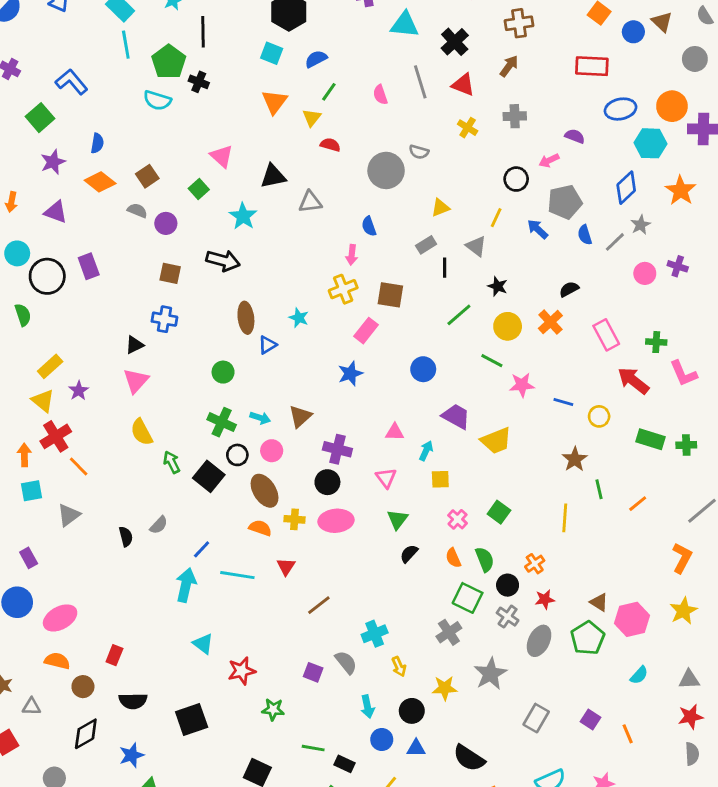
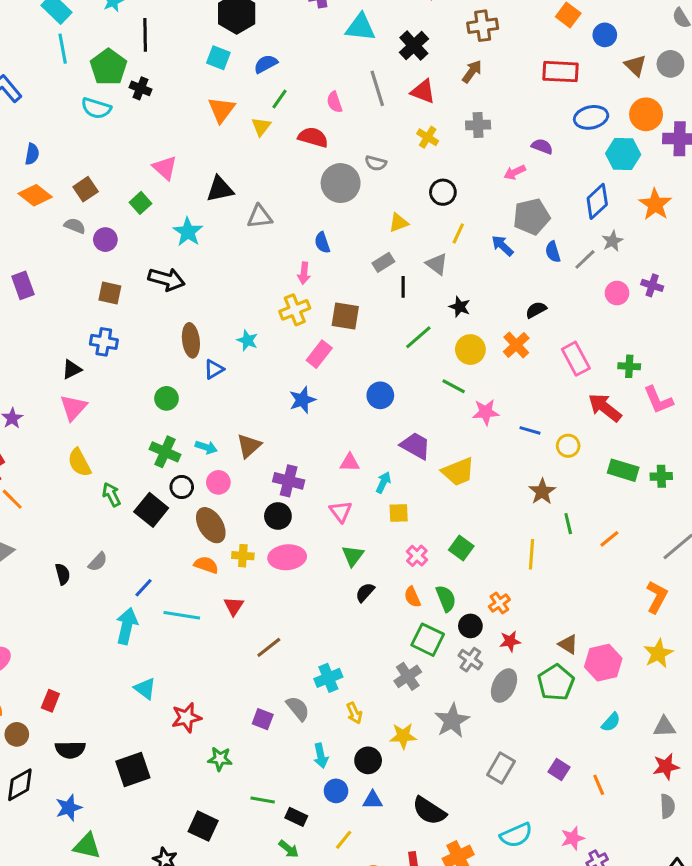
brown triangle: (662, 22) -> (635, 65), moved
red semicircle: (330, 145) -> (313, 137), moved, size x1.4
black circle: (516, 179) -> (443, 192), moved

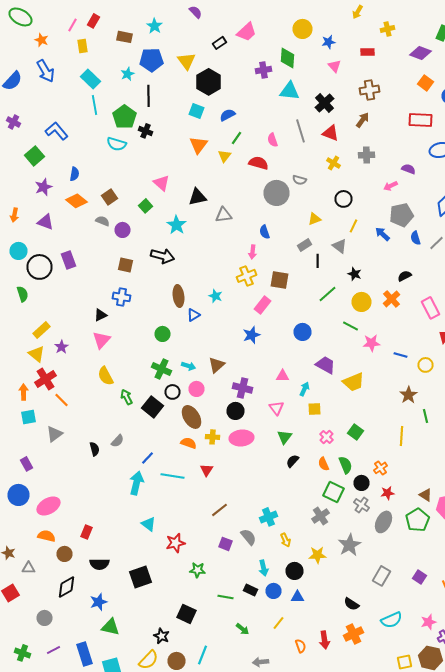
brown line: (269, 647) -> (220, 510), moved
black semicircle: (429, 811) -> (352, 604), moved, size x0.7
black rectangle: (296, 817) -> (250, 590), moved

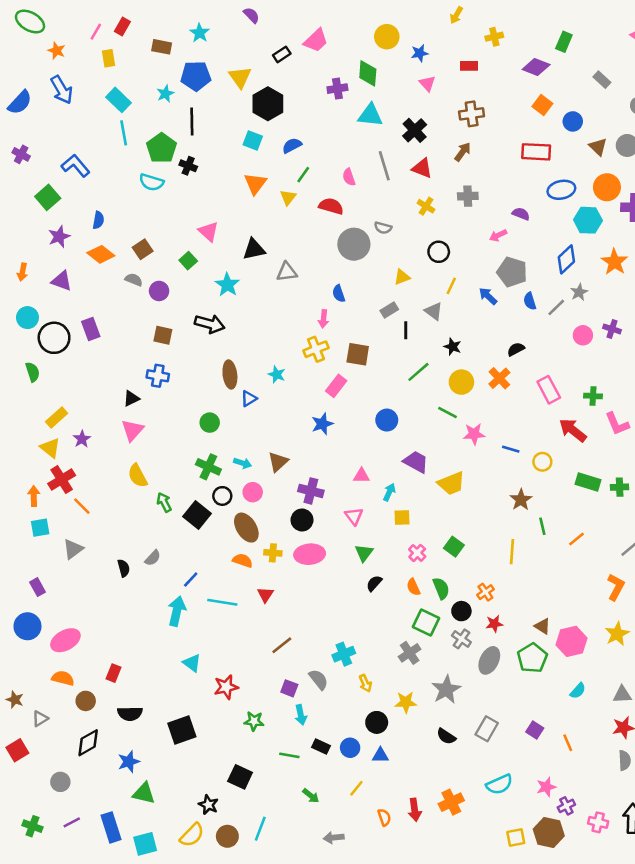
gray pentagon: (402, 215) -> (512, 272), turned 30
gray triangle: (28, 568) -> (40, 719), turned -32
cyan arrow: (264, 568) -> (301, 715), moved
black semicircle: (352, 604) -> (446, 736), moved

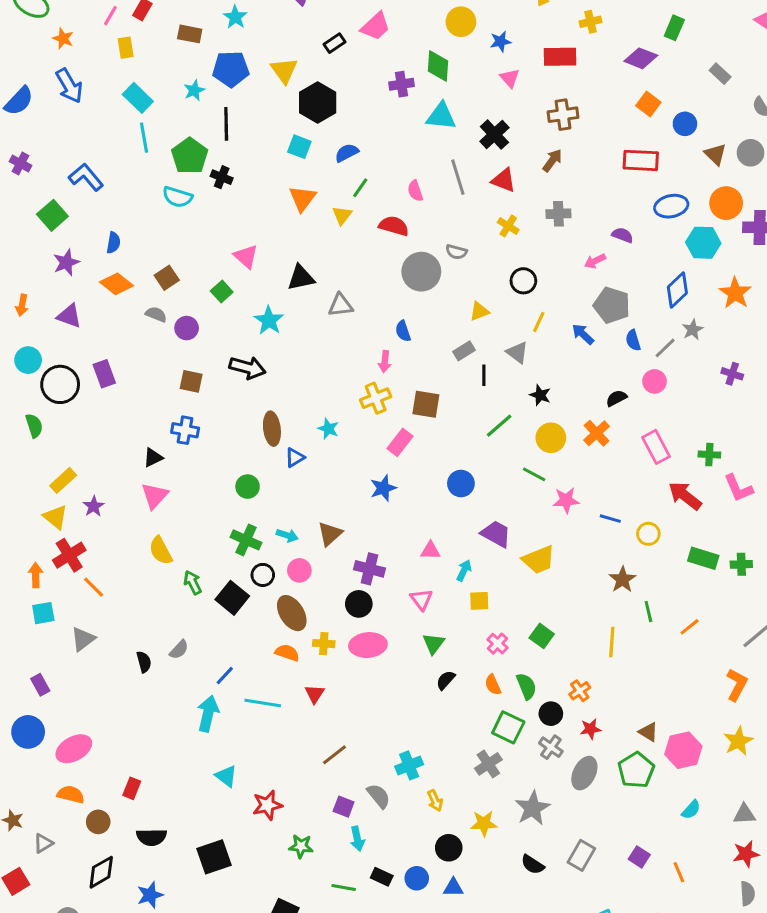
red rectangle: (469, 66) -> (560, 57), size x1.5
pink circle: (583, 335) -> (654, 381), moved

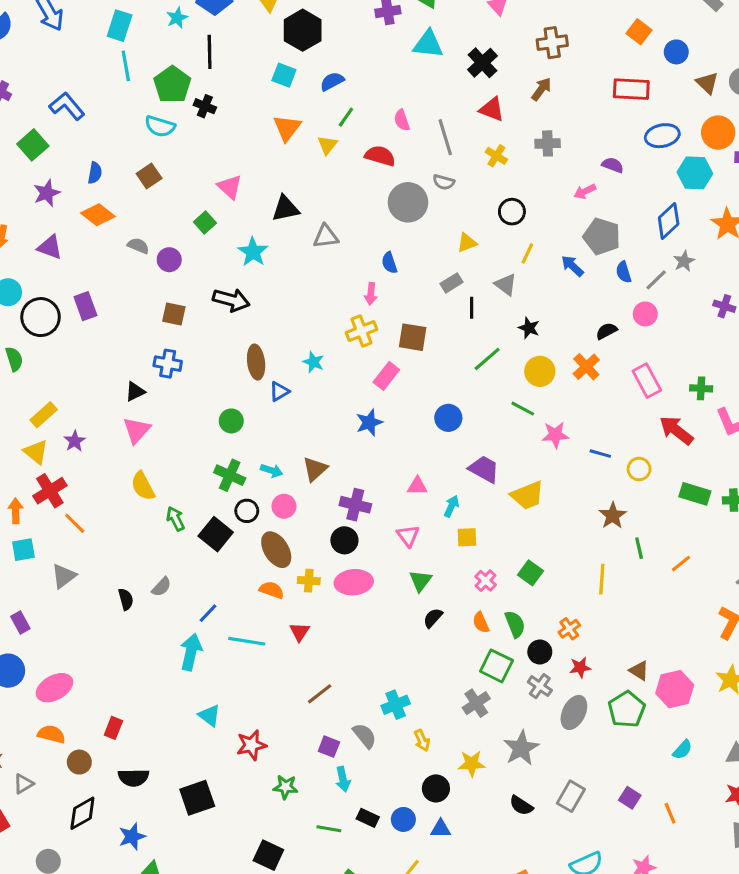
cyan rectangle: (138, 98) -> (120, 26), turned 64
gray line: (458, 177) -> (445, 137), moved
brown square: (167, 278) -> (149, 176), moved

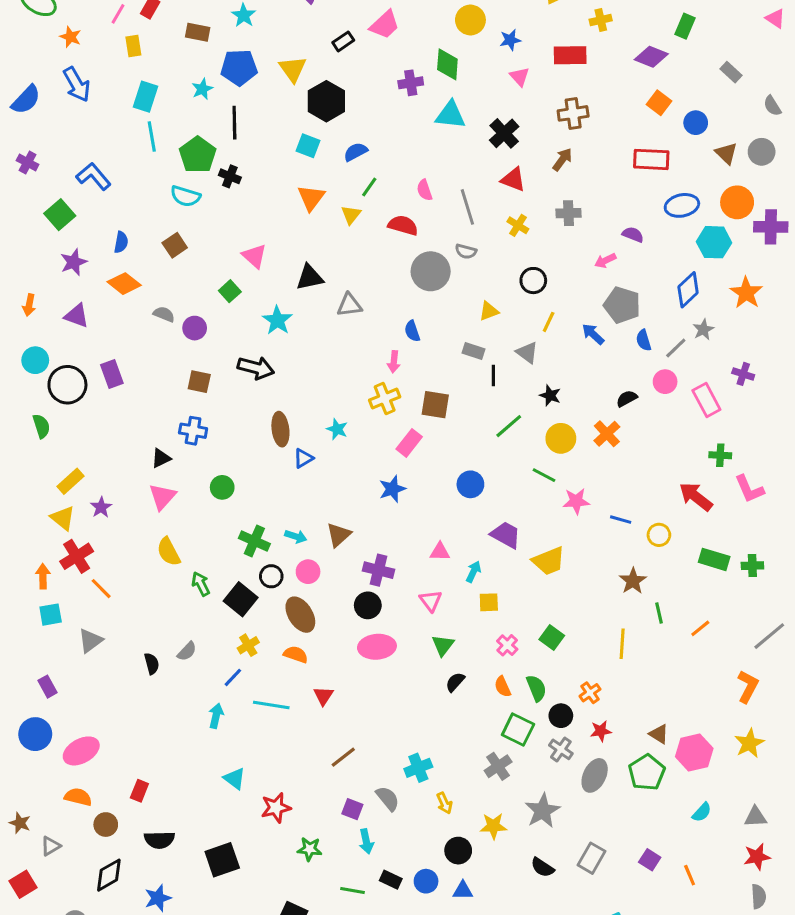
gray rectangle: (451, 283) -> (474, 351), turned 50
pink rectangle: (647, 381) -> (706, 400), moved
green circle: (231, 421) -> (222, 487), moved
yellow cross: (309, 581) -> (248, 645), moved, turned -35
cyan arrow: (191, 652) -> (216, 716), size x0.7

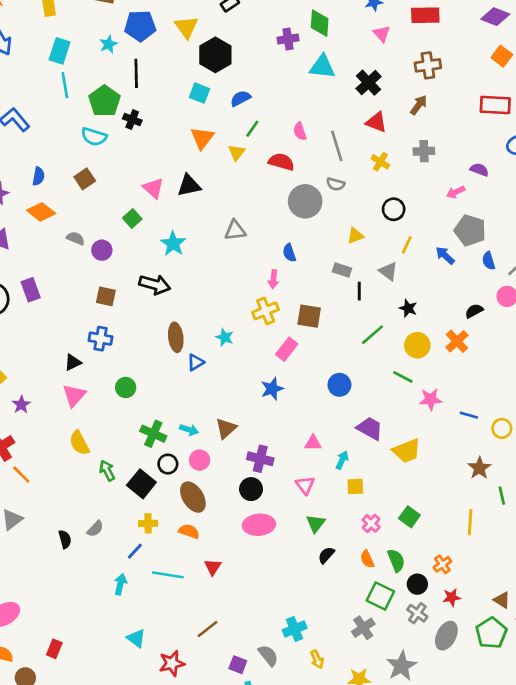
black triangle: (310, 277) -> (189, 185), moved
yellow cross: (248, 645) -> (148, 523), turned 30
brown line: (343, 757) -> (207, 629), moved

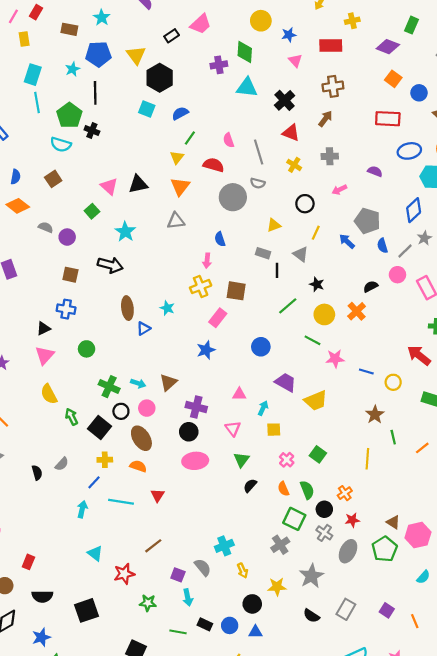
orange triangle: (202, 138) -> (180, 186), moved
pink arrow: (456, 192) -> (339, 190), moved

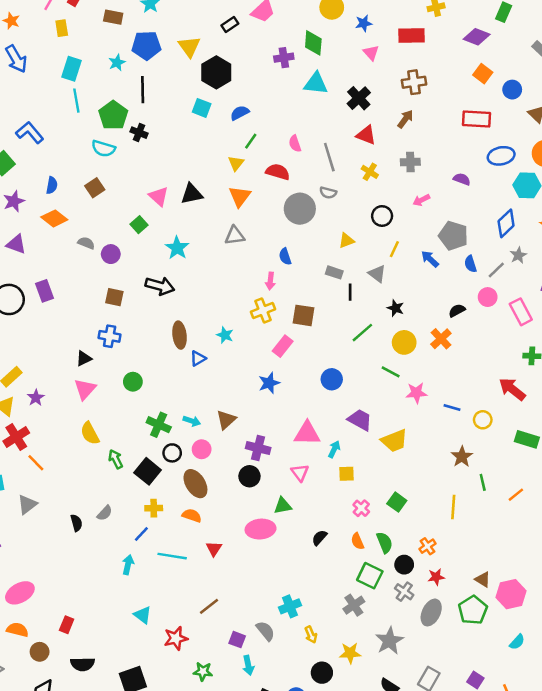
pink triangle: (239, 394) -> (307, 433), size x1.6
green triangle: (241, 460) -> (283, 506), moved, turned 42
pink ellipse: (195, 461) -> (261, 529), moved

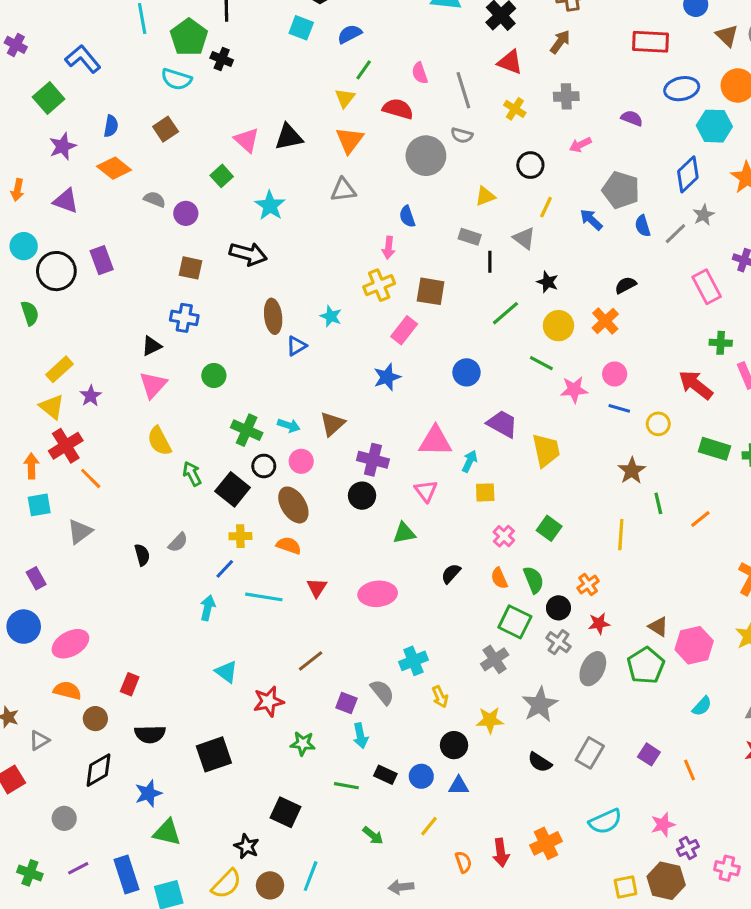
pink circle: (488, 297) -> (615, 374), moved
yellow trapezoid: (394, 441) -> (546, 450), turned -80
pink ellipse: (261, 529) -> (378, 594), moved

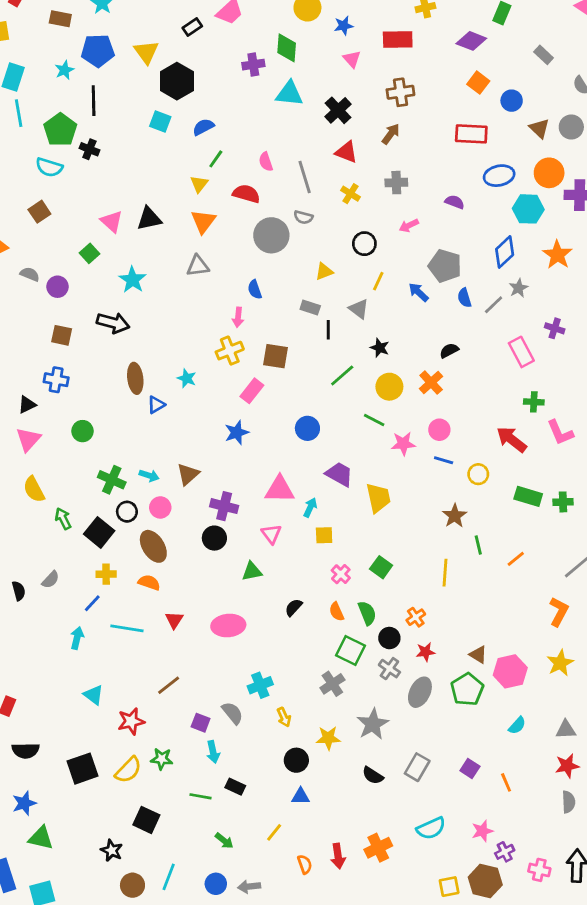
blue circle: (421, 776) -> (216, 884), moved
yellow semicircle: (226, 884) -> (128, 770), moved

